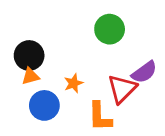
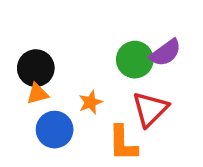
green circle: (110, 29) -> (135, 60), moved
purple semicircle: (144, 72) -> (166, 53), moved

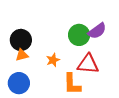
red triangle: (150, 109) -> (88, 64), turned 50
blue circle: (55, 130) -> (19, 83), moved

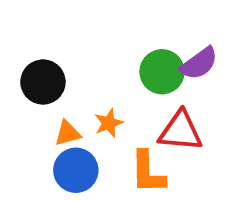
orange triangle: (22, 55) -> (68, 133), moved
blue circle: (19, 83) -> (76, 170), moved

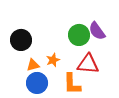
purple semicircle: (199, 64) -> (97, 31), turned 90

